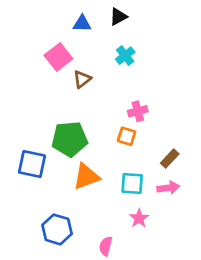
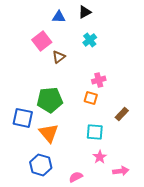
orange triangle: (86, 177) -> (49, 133), moved, turned -50
pink arrow: (168, 188) -> (121, 171), moved
pink semicircle: (106, 246) -> (76, 177), turned 48

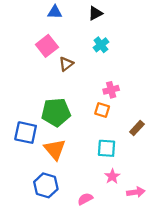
blue triangle: (59, 17) -> (55, 12), moved

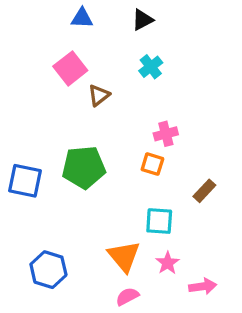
blue square: (26, 133) -> (25, 181), moved
orange triangle: (55, 149) -> (124, 256), moved
blue hexagon: (46, 185) -> (48, 270), moved

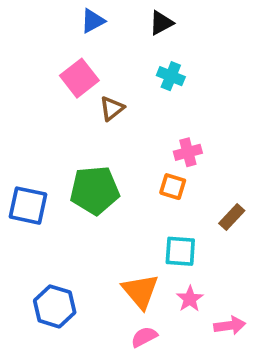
blue triangle: (82, 18) -> (93, 21), turned -30
cyan cross: (151, 67) -> (171, 76), turned -30

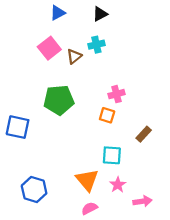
cyan cross: (171, 76) -> (96, 45), moved, turned -35
brown triangle: (112, 108) -> (74, 56), moved
green pentagon: (95, 190) -> (59, 100), moved

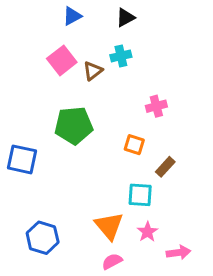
pink cross: (117, 94) -> (156, 106), moved
brown rectangle: (144, 134) -> (165, 167), moved

